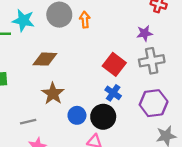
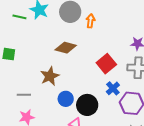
brown diamond: (45, 59) -> (66, 48), moved
blue cross: (113, 93) -> (113, 88), moved

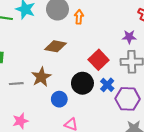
gray line: (24, 95) -> (16, 84), moved
black circle: (87, 105) -> (82, 83), moved

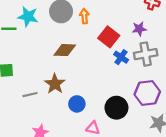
red square: (99, 60) -> (109, 37), moved
black circle: (82, 83) -> (116, 108), moved
blue cross: (107, 85) -> (121, 57), moved

